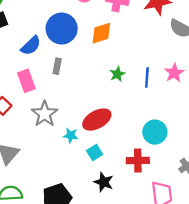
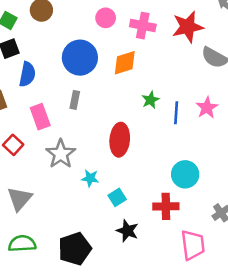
blue semicircle: (31, 46) -> (27, 74), moved, turned -35
green star: (117, 74) -> (150, 100), moved
red ellipse: (97, 120) -> (120, 140), moved, turned -56

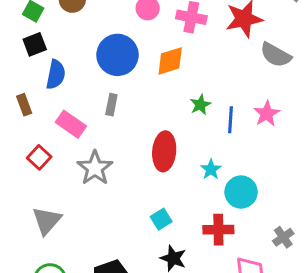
pink rectangle: (40, 117) -> (71, 124), turned -35
cyan star: (90, 178) -> (211, 169), moved, turned 30

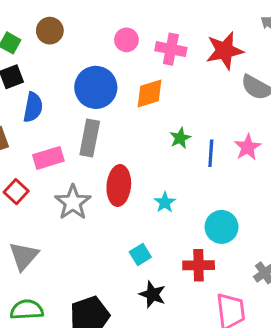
gray rectangle: (111, 105) -> (90, 138), size x1.6
pink rectangle: (71, 124) -> (48, 158), turned -52
red ellipse: (164, 151) -> (119, 186), moved
cyan star: (211, 169) -> (165, 202), moved

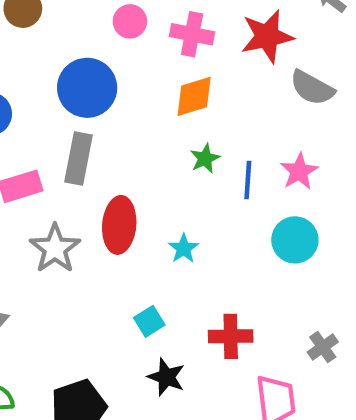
orange diamond: (149, 94) -> (194, 96), moved
cyan circle: (222, 227) -> (295, 240), moved

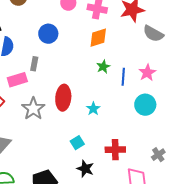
blue circle: (87, 88) -> (48, 34), size x0.7
gray rectangle: (79, 158) -> (34, 64), moved, size x0.6

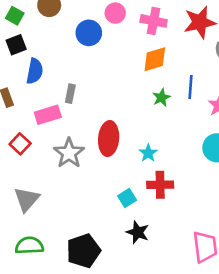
blue circle: (48, 34) -> (89, 33), moved
blue line: (123, 77) -> (191, 87), moved
red cross: (115, 150) -> (160, 185), moved

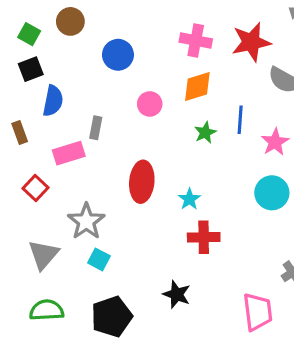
pink circle: (115, 13) -> (150, 104), moved
gray star: (69, 153) -> (86, 221), moved
cyan square: (127, 198) -> (99, 259), moved, turned -30

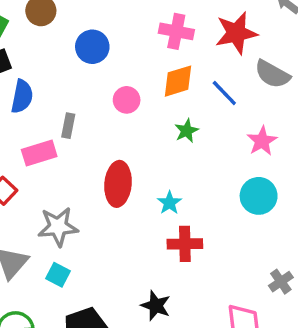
blue line: (240, 120) -> (224, 93), moved, turned -48
gray star: (86, 221) -> (58, 227), turned 30
cyan square: (99, 259) -> (58, 275), moved

